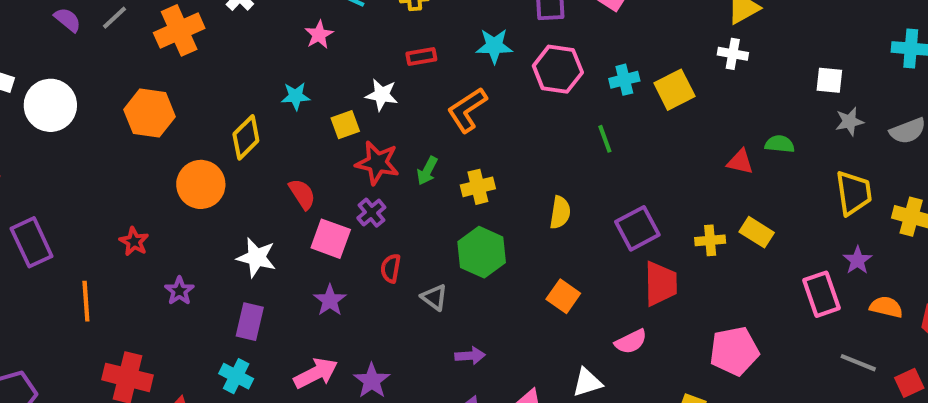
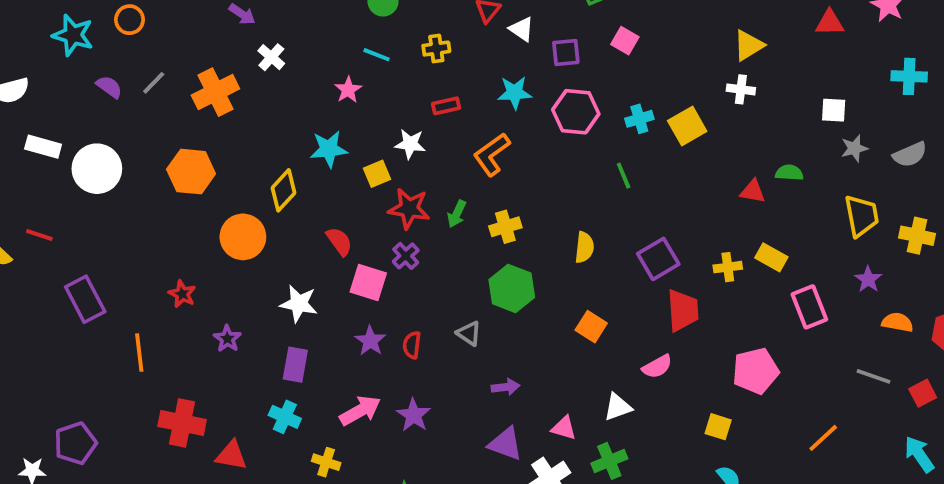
cyan star: (296, 96) -> (329, 149), size x1.4
red semicircle: (391, 268) -> (412, 345), moved
pink rectangle: (822, 294) -> (809, 307), moved

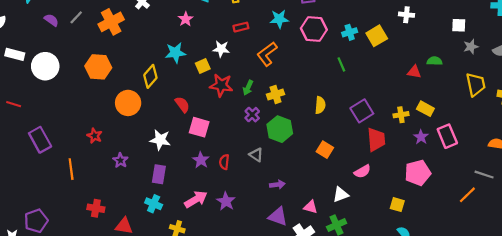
purple cross: (406, 256) -> (252, 115), moved
purple star: (868, 279) -> (421, 137), moved
red cross: (182, 423) -> (96, 208), size x0.7
orange line: (823, 438) -> (467, 195), moved

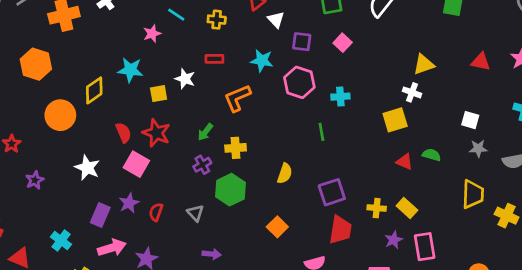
yellow square: (377, 36) -> (395, 120), moved
red star: (221, 85) -> (156, 133), moved
purple rectangle: (159, 174) -> (100, 215), moved

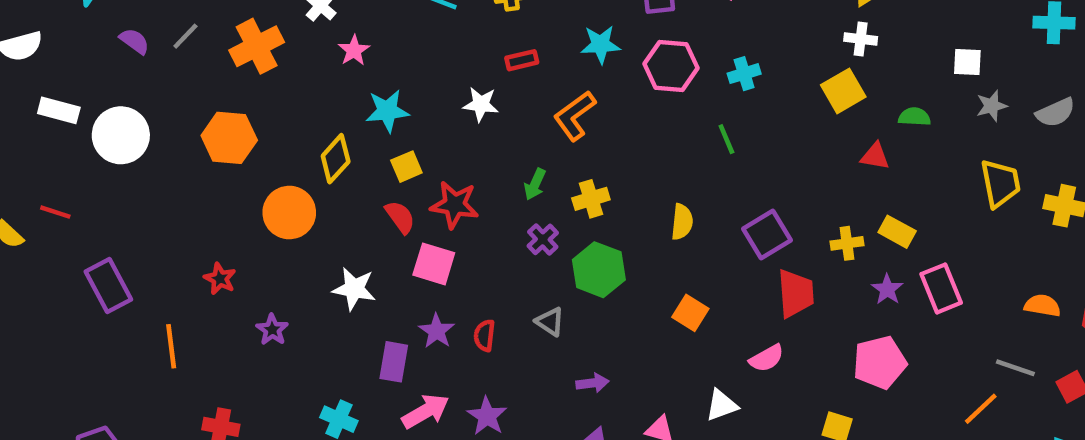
pink star: (152, 34) -> (354, 50), moved
yellow square: (159, 94) -> (406, 167), moved
green semicircle: (432, 155) -> (914, 117), moved

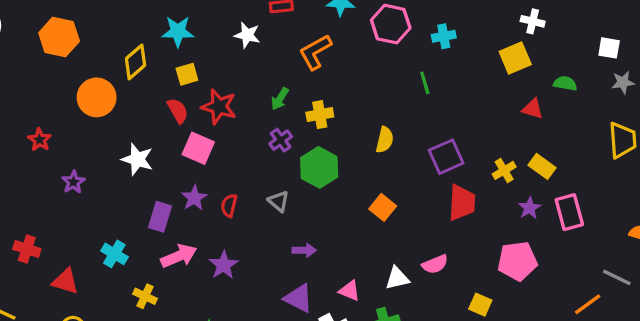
yellow cross: (847, 243) -> (504, 170), turned -30
pink semicircle: (767, 358) -> (435, 264), moved

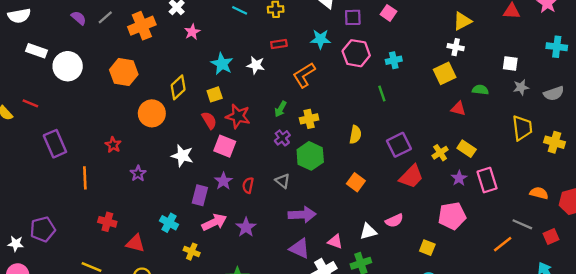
cyan star: (178, 31) -> (222, 64), moved, turned 30
red trapezoid: (462, 203) -> (411, 177), turned 44
purple arrow: (304, 250) -> (302, 215), size x1.6

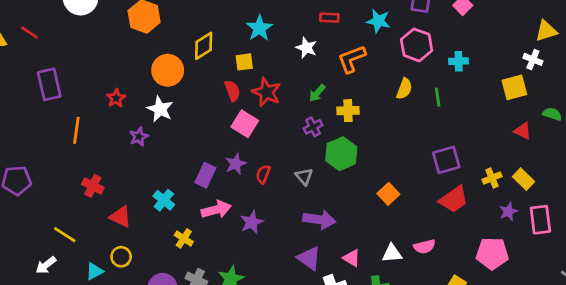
white star: (256, 65) -> (306, 48), moved
yellow semicircle: (355, 135) -> (404, 89), moved
white star: (182, 156) -> (160, 109), moved

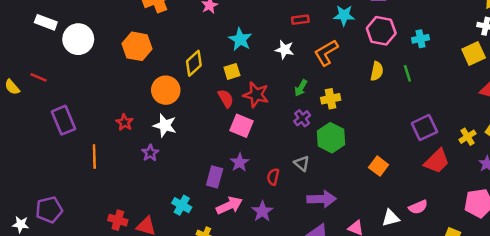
red semicircle: (263, 174) -> (273, 177), moved
red cross: (93, 186) -> (118, 220), moved

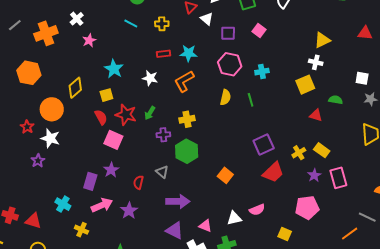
cyan star: (344, 15) -> (188, 53), moved
green arrow: (301, 88) -> (150, 113), moved
purple cross: (302, 118) -> (163, 135), turned 32
red star: (125, 122) -> (27, 127), moved

